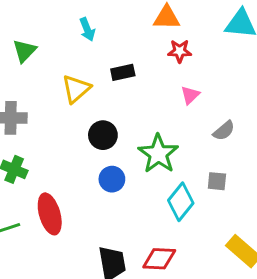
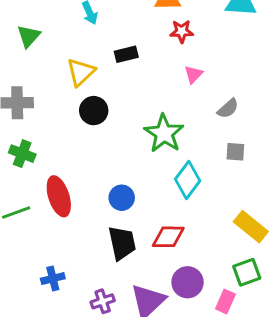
black circle: (103, 135) -> (94, 111), moved
blue circle: (112, 179) -> (122, 198), moved
gray square: (217, 181) -> (235, 152), moved

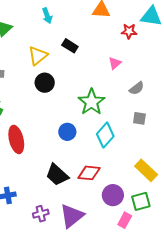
red star: (182, 31) -> (129, 31), moved
black rectangle: (126, 54) -> (70, 46), turned 42
blue circle: (122, 198) -> (67, 132), moved
black trapezoid: (122, 243) -> (57, 175), turned 140
purple circle: (188, 282) -> (113, 195), moved

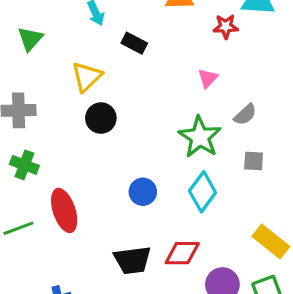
black rectangle: (70, 46) -> (134, 43), moved
green star: (92, 102) -> (200, 137), moved
black trapezoid: (57, 175) -> (132, 260), turned -45

